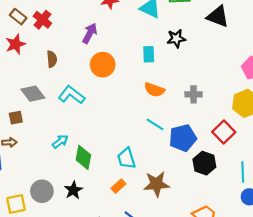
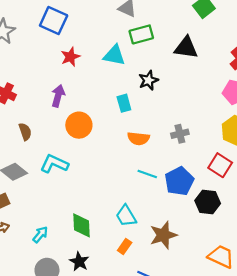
cyan arrow: (60, 142) -> (40, 235), moved

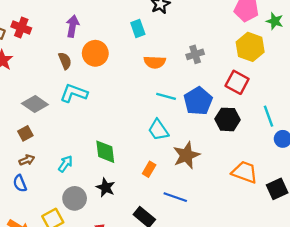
brown semicircle: (25, 132) -> (65, 61), moved
cyan trapezoid: (126, 216) -> (158, 130), moved

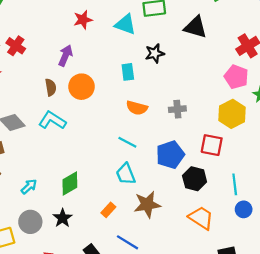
red square: (237, 82) -> (212, 145), turned -30
cyan line: (166, 96) -> (127, 142), moved
green diamond: (105, 152) -> (70, 183), turned 55
orange trapezoid: (245, 172) -> (201, 218), moved

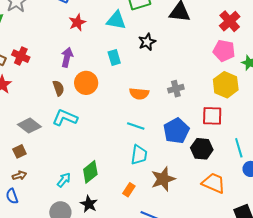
cyan rectangle: (128, 72) -> (114, 58), moved
cyan trapezoid: (126, 174) -> (139, 155), turned -140
cyan arrow: (29, 187) -> (64, 180), moved

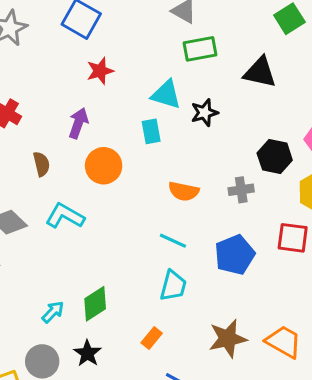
cyan triangle: (116, 20) -> (166, 94), moved
brown semicircle: (58, 88) -> (41, 164), moved
black hexagon: (202, 149) -> (275, 157), moved
brown star: (163, 179) -> (228, 339), moved

